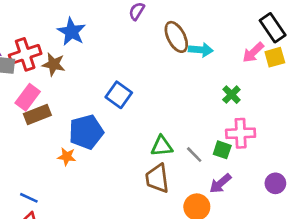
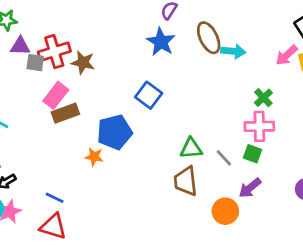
blue star: (71, 32) -> (161, 42), moved
pink cross: (241, 133) -> (259, 126), moved

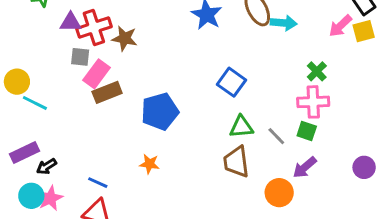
purple triangle: (20, 46) -> (71, 22), moved
gray square: (35, 63) -> (80, 57), moved
blue square: (149, 95) -> (232, 82), moved
orange star: (94, 157) -> (149, 164), moved

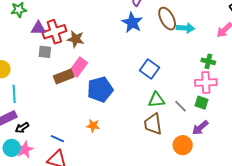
green cross: (317, 71) -> (208, 61), turned -32
pink rectangle: (96, 74) -> (78, 67), moved
cyan line: (35, 103) -> (14, 94), moved, turned 60

